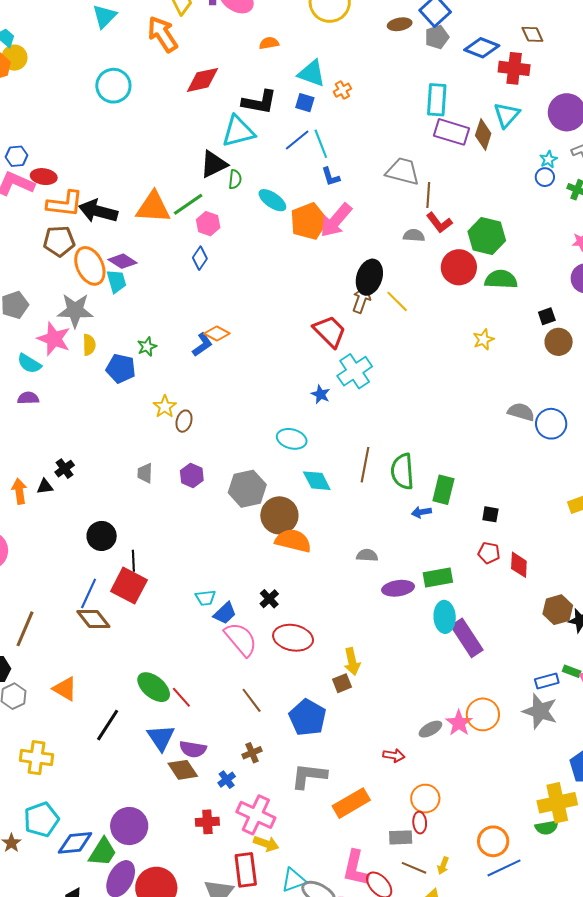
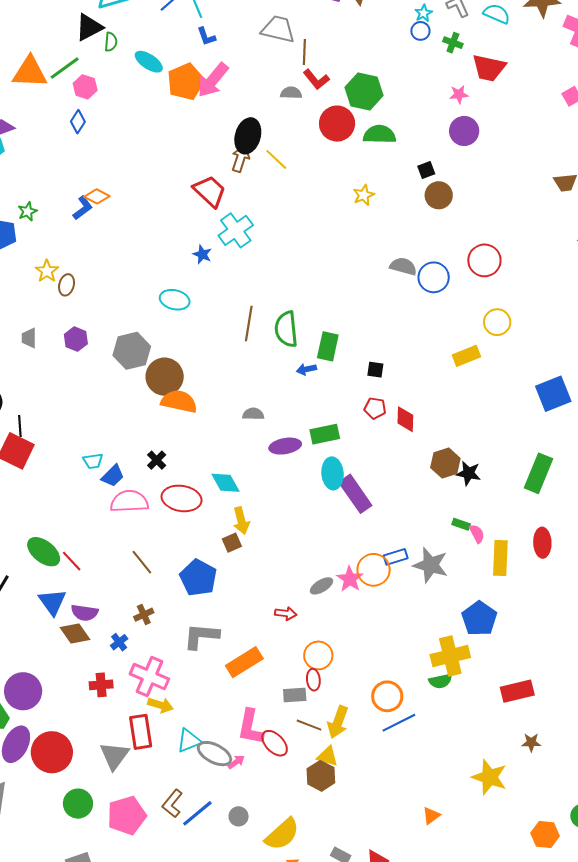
cyan diamond: (317, 481) -> (226, 483), moved
pink semicircle: (241, 639) -> (129, 501), turned -51
blue rectangle: (547, 681) -> (396, 557), moved
yellow arrow: (443, 866) -> (338, 722), size x1.8

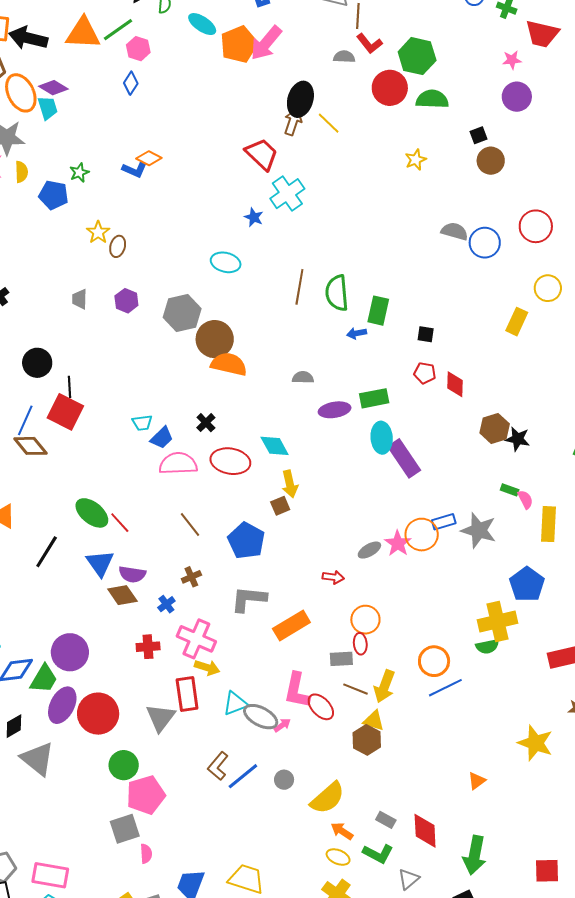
blue L-shape: (83, 208) -> (135, 170), turned 60
yellow rectangle: (466, 356) -> (517, 322), turned -44
pink pentagon: (127, 815) -> (146, 795), moved

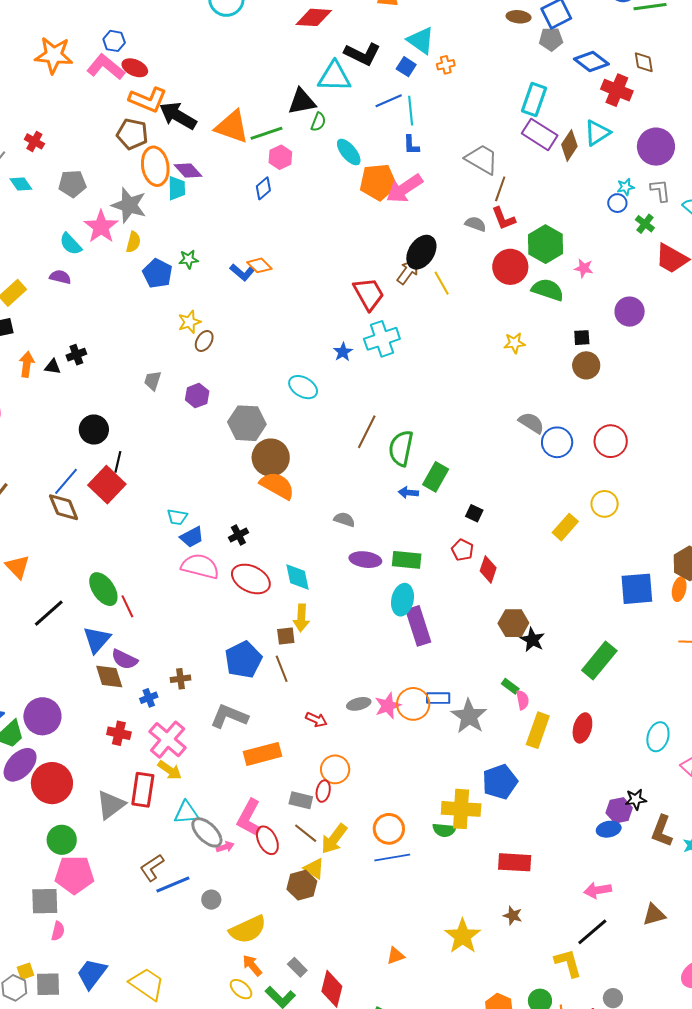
pink star: (512, 60) -> (584, 268), moved
brown line: (190, 524) -> (282, 669), moved

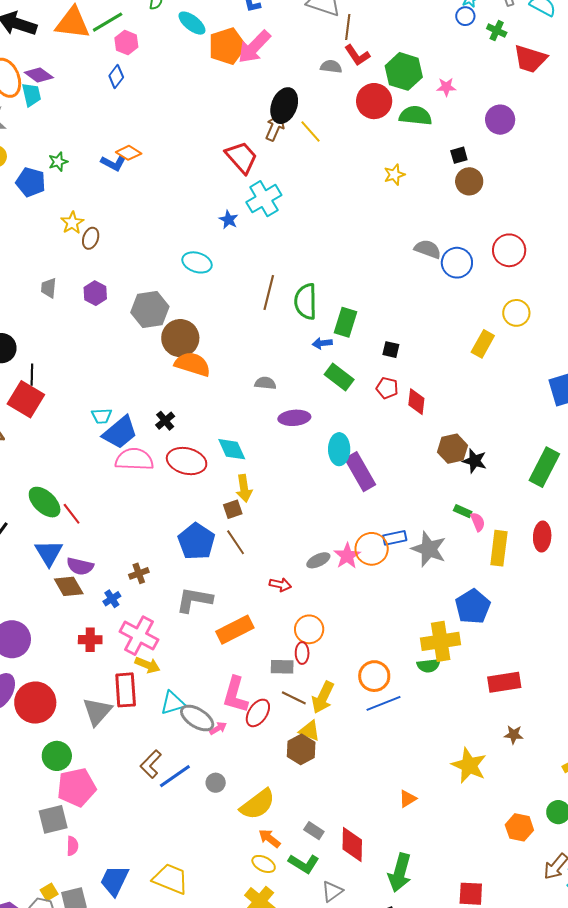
blue trapezoid: (192, 537) -> (120, 432), size x1.5
green rectangle: (407, 560) -> (339, 377), moved, turned 44
red ellipse: (267, 840) -> (258, 713), turned 72

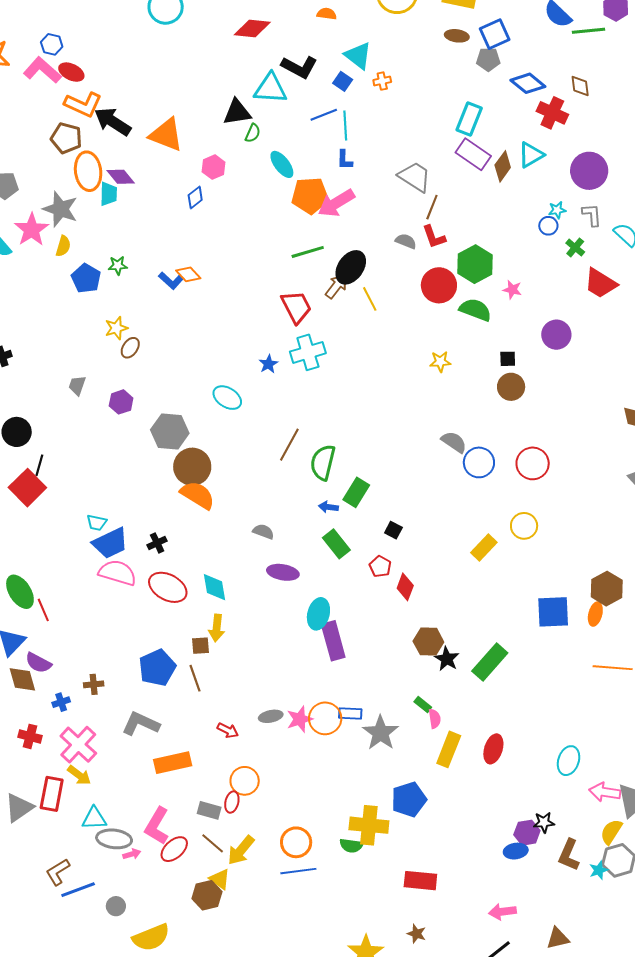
green line: (108, 22) -> (308, 252), moved
green rectangle: (544, 467) -> (490, 662), moved
gray ellipse: (197, 718) -> (114, 839), turned -40

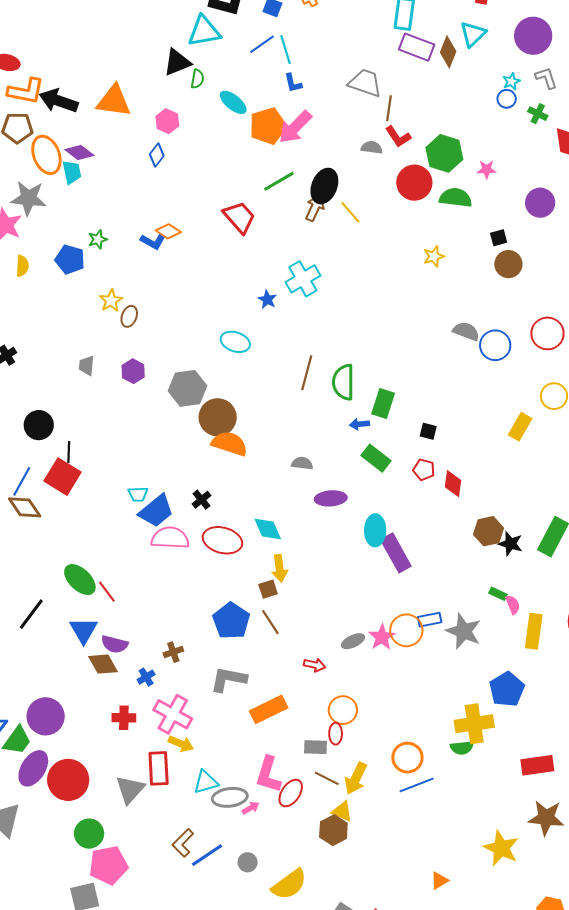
yellow semicircle: (63, 246) -> (22, 266), moved
red trapezoid: (296, 307) -> (239, 217), moved
brown star: (417, 934) -> (546, 818), size x1.8

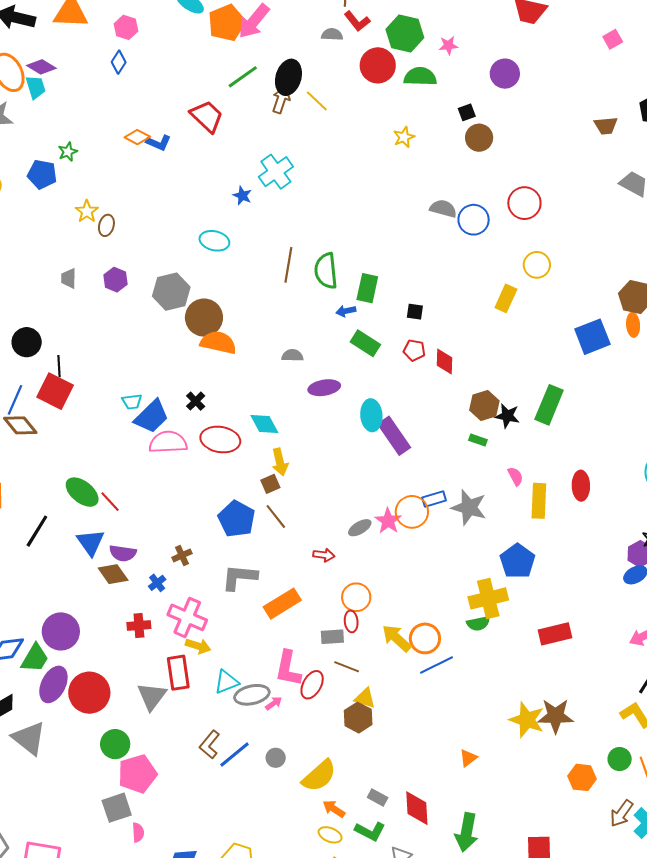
blue L-shape: (153, 241) -> (158, 143), moved
green rectangle: (498, 594) -> (478, 440), moved
yellow arrow: (356, 778) -> (397, 638), moved, turned 112
brown star: (546, 818) -> (556, 716), moved

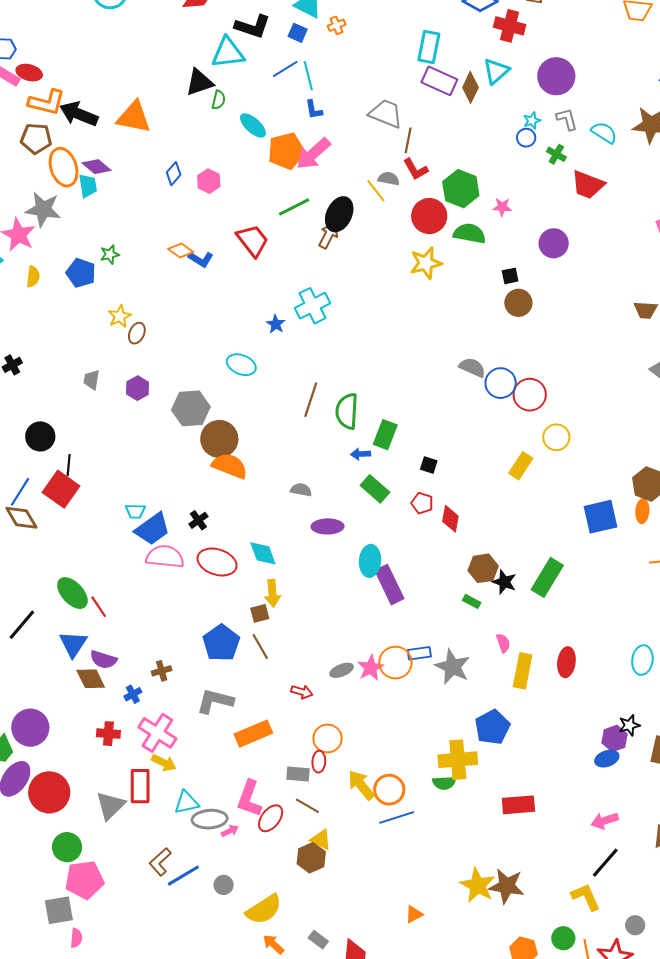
pink hexagon: (126, 27) -> (209, 181), moved
yellow line: (317, 101) -> (376, 191), moved
yellow star: (404, 137) -> (426, 263), moved, size x1.5
red circle: (524, 203) -> (530, 395), moved

